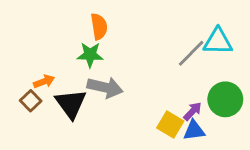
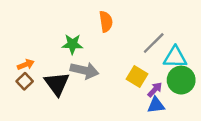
orange semicircle: (99, 27) -> (106, 22), moved
cyan triangle: (218, 41) -> (175, 57), moved
orange arrow: (44, 81) -> (26, 65), moved
yellow square: (170, 125) -> (137, 76), moved

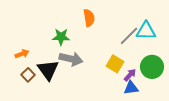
cyan triangle: (175, 57) -> (146, 31), moved
brown square: (25, 81) -> (28, 75), moved

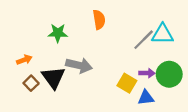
green star: (61, 37) -> (58, 33), moved
yellow square: (115, 64) -> (127, 83), moved
purple arrow: (130, 75) -> (147, 73), moved, turned 48

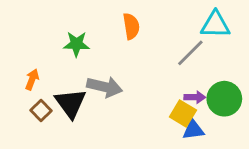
cyan triangle: (163, 34) -> (215, 25), moved
orange arrow: (24, 60) -> (32, 79), turned -48
yellow square: (127, 83) -> (183, 113), moved

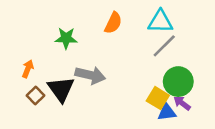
cyan triangle: (215, 25) -> (160, 22), moved
orange semicircle: (131, 26) -> (113, 23), turned 35
purple arrow: (195, 97) -> (182, 103), moved, turned -144
green circle: (224, 99) -> (178, 82), moved

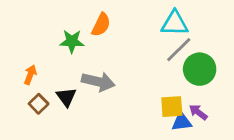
orange semicircle: (113, 23) -> (101, 25), moved
green circle: (178, 82) -> (200, 69), moved
black triangle: (61, 89) -> (66, 97), size x0.7
yellow square: (158, 98) -> (172, 107), turned -35

